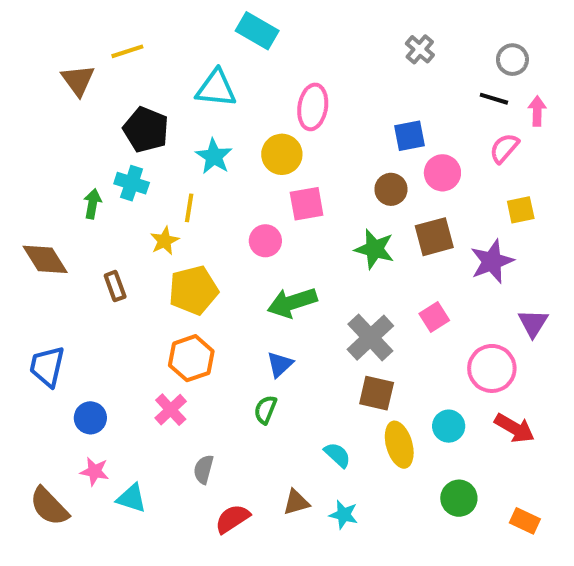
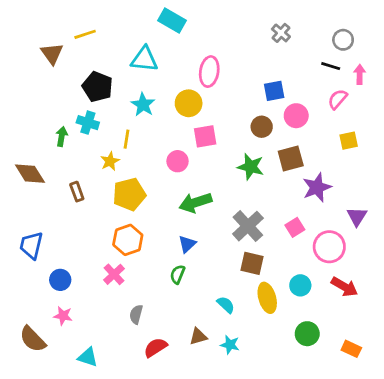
purple star: (492, 261) -> (317, 187), moved
pink square: (434, 317) -> (295, 227), moved
cyan triangle: (132, 498) -> (88, 357), moved

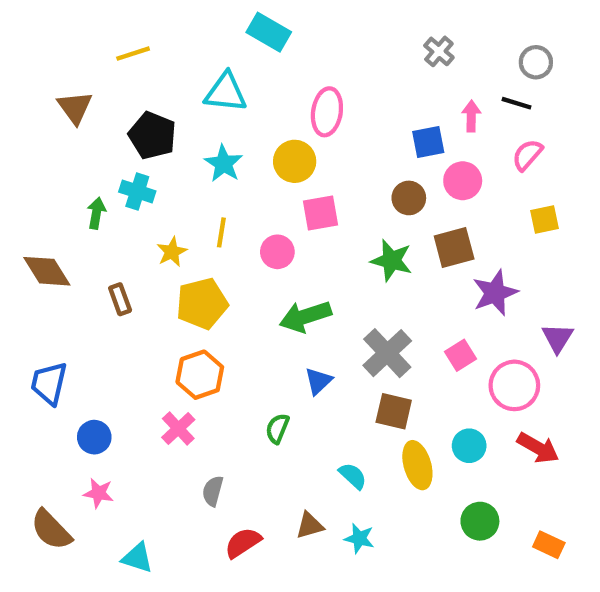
brown triangle: (52, 54) -> (75, 107), moved
pink arrow: (360, 74) -> (471, 116), moved
yellow line: (126, 139) -> (221, 232), moved
blue triangle: (187, 244) -> (318, 381), moved

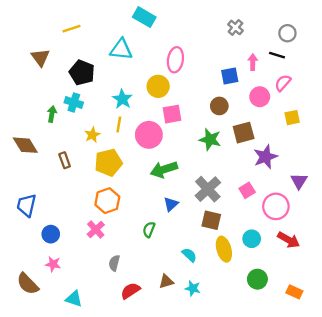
cyan star: (224, 163) -> (122, 99), moved
pink circle: (463, 181) -> (260, 97), moved
pink circle: (277, 252) -> (149, 135), size x1.5

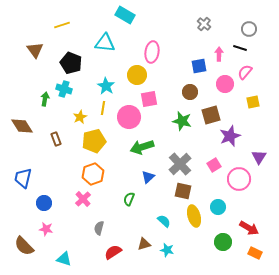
red arrow: (289, 240) -> (249, 228), moved

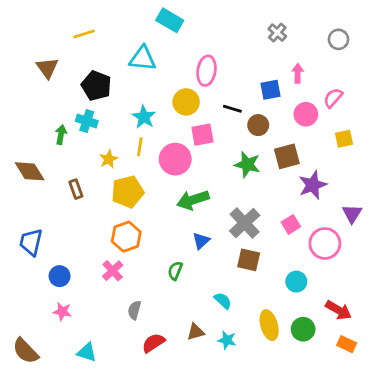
black line: (240, 48) -> (232, 109), moved
yellow ellipse: (194, 216) -> (269, 325), moved
brown semicircle: (24, 246) -> (26, 351), moved

